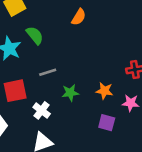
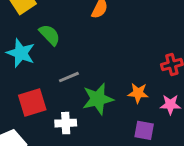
green star: (70, 93) -> (98, 99), size x1.5
white cross: (42, 110) -> (66, 123), turned -35

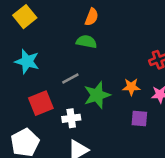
green semicircle: (50, 35) -> (86, 42), moved, turned -30

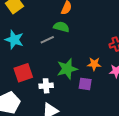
gray line: (70, 78) -> (47, 40), moved
purple square: (139, 119) -> (85, 84), moved

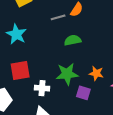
green semicircle: (61, 27) -> (73, 40), moved, turned -35
gray line: (47, 40) -> (58, 17), moved

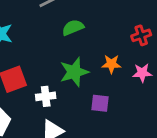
purple square: (83, 93) -> (100, 103), moved

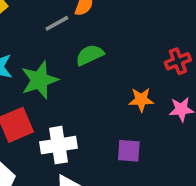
green star: (74, 72) -> (40, 80), moved
white cross: (46, 96) -> (58, 145), size x1.4

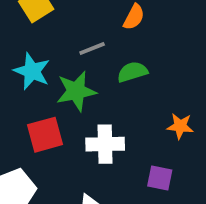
gray line: (57, 23) -> (92, 49), moved
white cross: (58, 145) -> (105, 144), moved

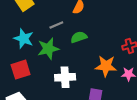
orange star: (180, 126) -> (106, 66), size x1.5
red square: (45, 135) -> (21, 70), moved

